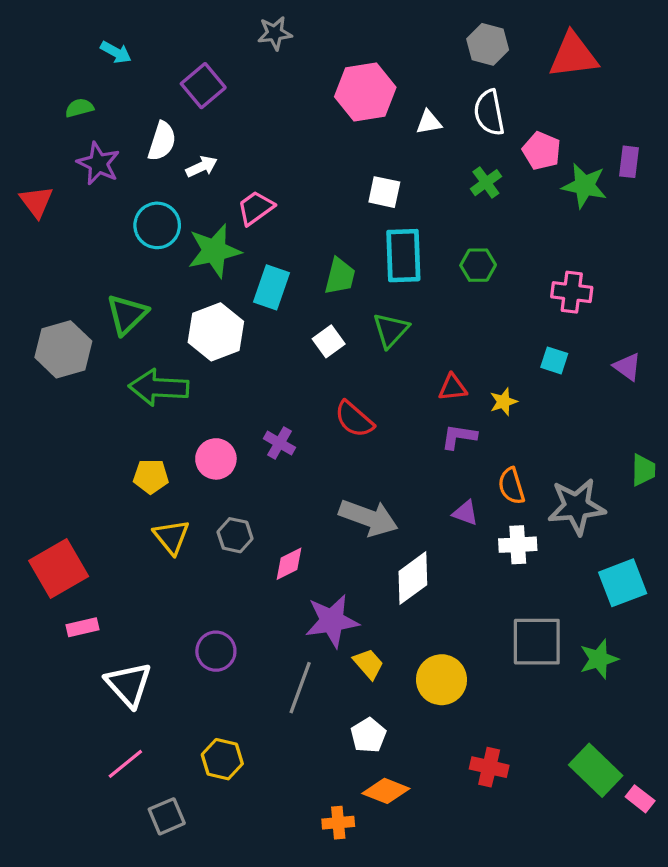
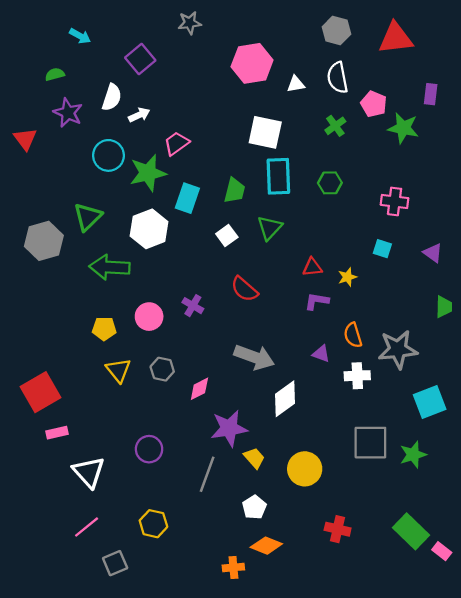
purple rectangle: (629, 162) -> (431, 94), moved
white square: (384, 192) -> (265, 132), size x1.5
green trapezoid: (643, 470) -> (444, 307), moved

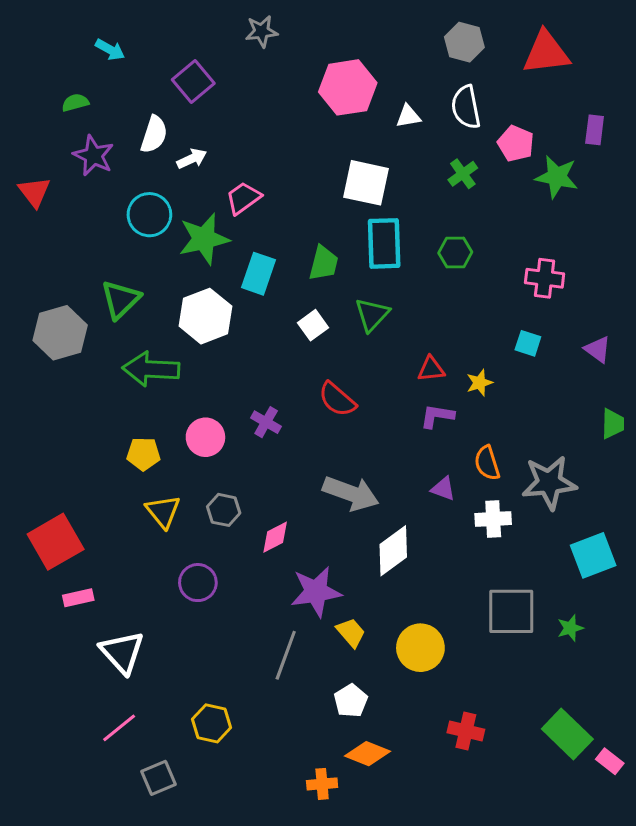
purple circle: (149, 449) -> (198, 583), moved
green star: (413, 455) -> (570, 628), size x0.7

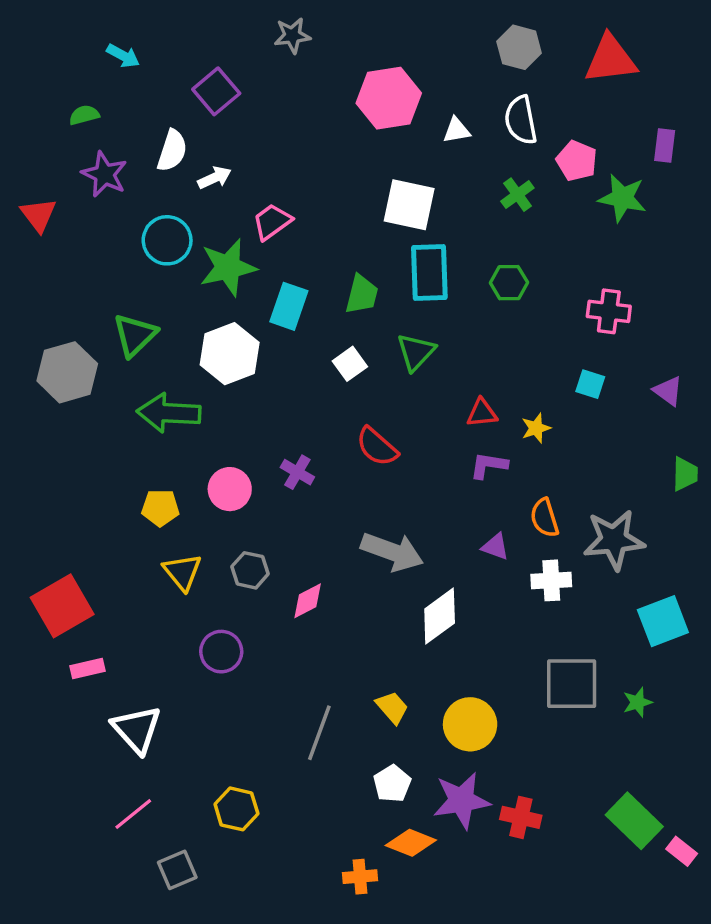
purple star: (316, 592) -> (462, 800), moved

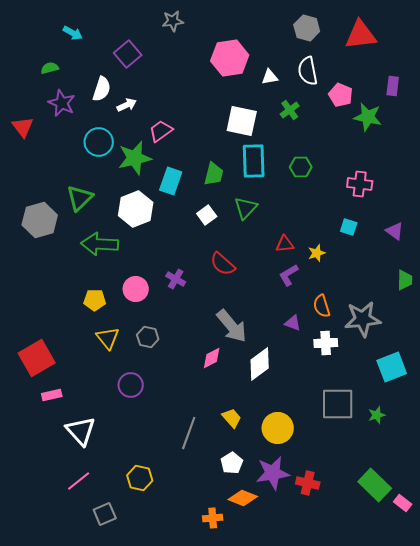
green cross: (517, 195) -> (290, 110), moved
purple L-shape: (489, 465) -> (289, 275), turned -40
gray arrow: (392, 552) -> (232, 326), turned 30
pink diamond: (308, 601) -> (212, 358), moved

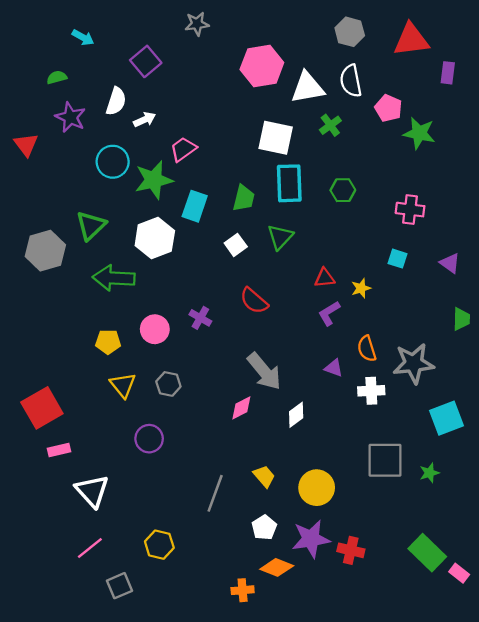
white triangle: (270, 77) -> (307, 88), size x1.8
purple rectangle: (393, 86) -> (448, 73), moved
white diamond: (260, 364) -> (296, 415), size x0.7

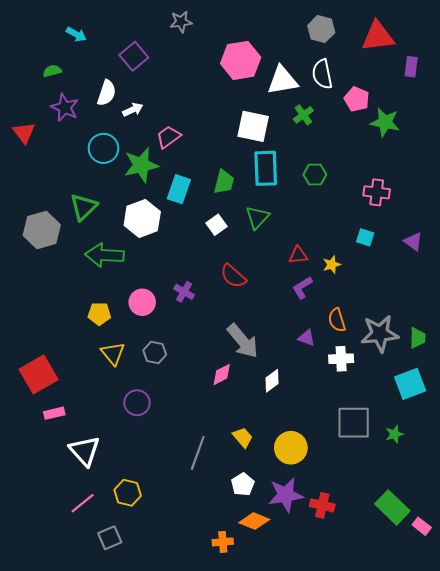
green trapezoid: (461, 319) -> (417, 338), moved
yellow hexagon: (159, 545) -> (128, 493), moved

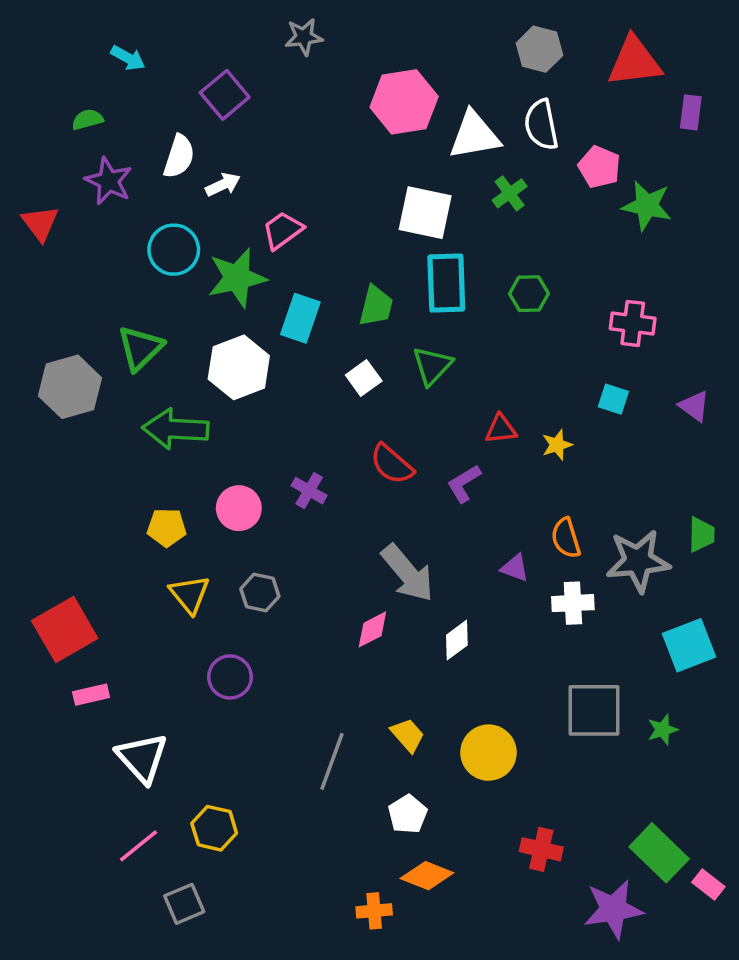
purple L-shape: (302, 288) -> (464, 484), moved
green trapezoid: (417, 338) -> (701, 535), moved
purple star: (286, 495) -> (613, 909), moved

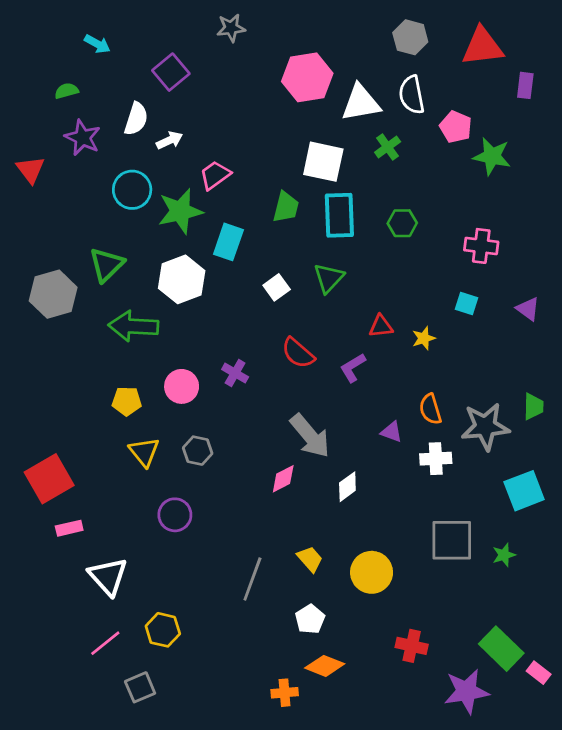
green trapezoid: (376, 306) -> (286, 207), moved

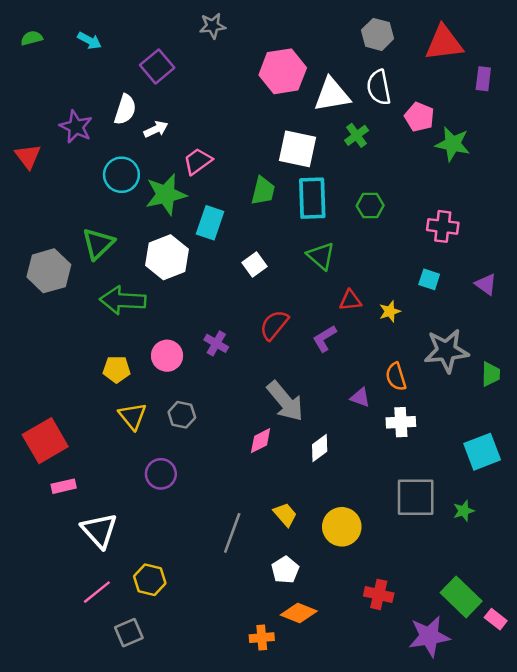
green semicircle: (67, 91) -> (32, 38), moved
green triangle: (329, 278) -> (321, 256), moved, turned -32
red semicircle: (298, 353) -> (274, 325), turned 88
gray star: (485, 427) -> (446, 351), moved

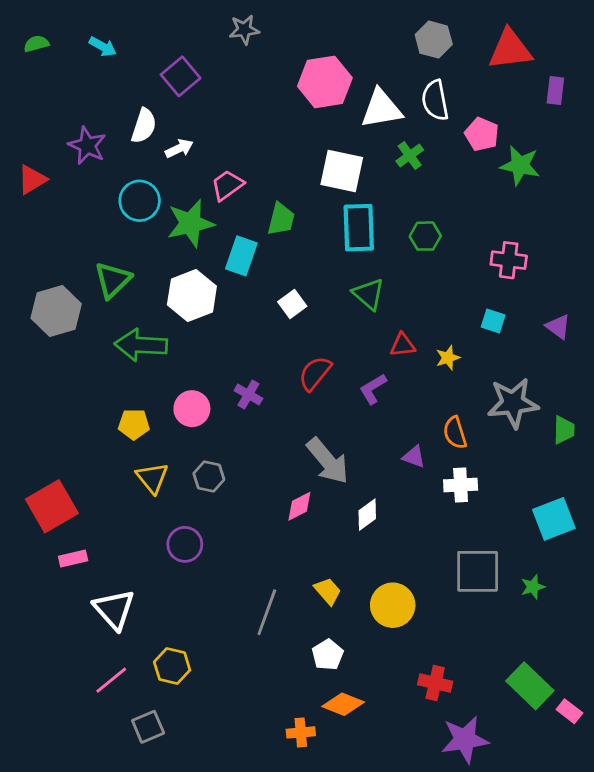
red triangle: (28, 156) -> (32, 180), turned 36
green trapezoid: (263, 191) -> (281, 219), moved
purple star: (429, 636) -> (465, 740), moved

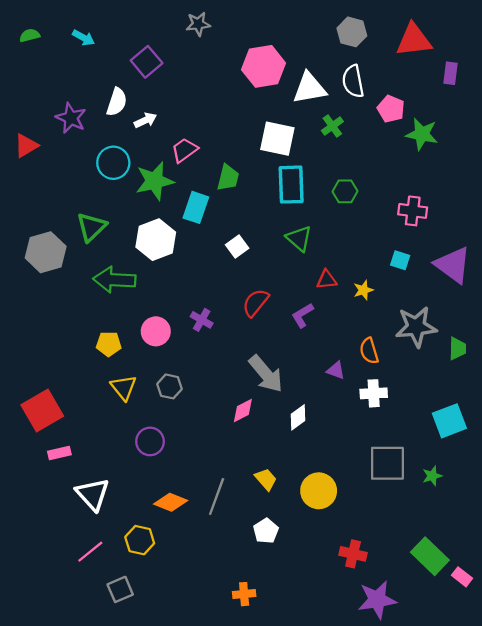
purple triangle: (558, 327) -> (453, 265), size x1.8
orange diamond: (343, 704) -> (171, 502), moved

